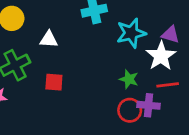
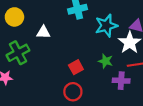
red square: (54, 82) -> (76, 67), moved, turned -32
red circle: (130, 110) -> (73, 92), moved

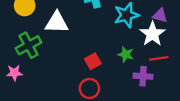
white triangle: (43, 32) -> (57, 23), size x1.5

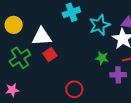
red square: (93, 61) -> (50, 55), moved
pink star: (14, 73) -> (12, 90), moved

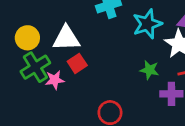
yellow circle: (14, 25) -> (27, 38), moved
pink star: (12, 90) -> (55, 80), moved

